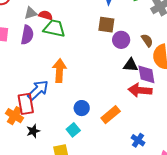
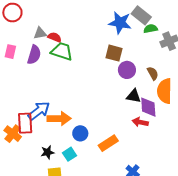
orange arrow: (59, 71) -> (59, 118), moved, turned 80
red arrow: (140, 90) -> (140, 122), size x0.7
black star: (33, 131) -> (48, 152), moved

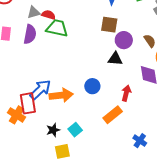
black triangle: (134, 96) -> (115, 59), moved
red arrow: (140, 122) -> (126, 93), moved, turned 98
blue circle: (80, 133) -> (92, 86), moved

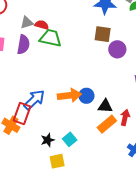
black triangle: (115, 59) -> (105, 106), moved
red arrow: (126, 93) -> (125, 118), moved
orange arrow: (61, 95) -> (69, 95), moved
red rectangle: (28, 103) -> (22, 114), turned 30

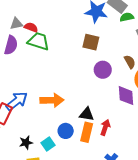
purple circle: (117, 49) -> (103, 70), moved
blue circle: (86, 96) -> (66, 131), moved
orange rectangle: (107, 124) -> (87, 132), turned -42

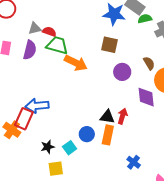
orange arrow: (52, 100) -> (76, 63), moved, turned 30
blue arrow: (17, 101) -> (37, 106), turned -145
red arrow: (105, 127) -> (122, 116), moved

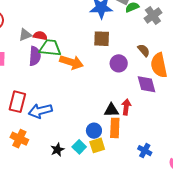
purple semicircle: (30, 50) -> (35, 56), moved
red rectangle: (24, 119) -> (17, 102), moved
yellow square: (56, 169) -> (97, 145), moved

